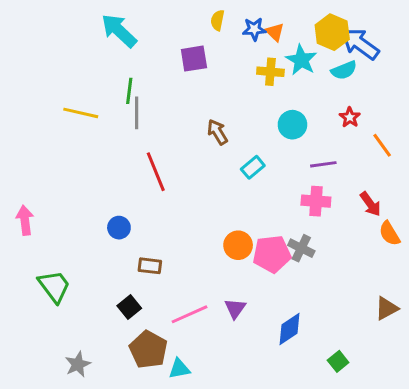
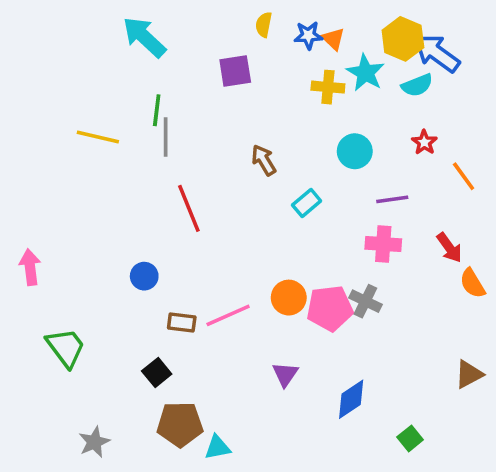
pink line: (190, 314) -> (228, 315), moved
brown pentagon: (148, 350) -> (180, 424), turned -30

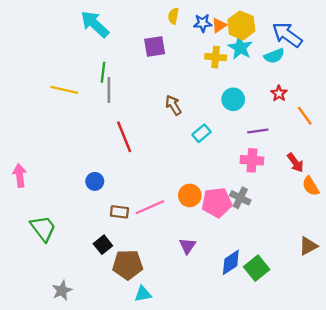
orange triangle: (333, 39) -> (219, 25), turned 42
yellow hexagon: (403, 39) -> (241, 25), moved
brown pentagon: (180, 424) -> (128, 265), moved
green square: (410, 438) -> (257, 268), moved, size x1.5

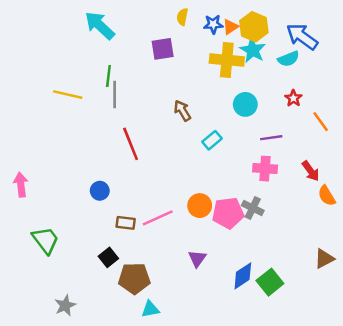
yellow cross: (216, 57) -> (227, 60), size x1.5

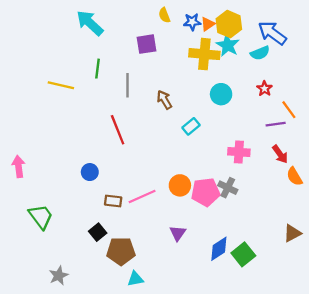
yellow semicircle: (182, 17) -> (164, 15), turned -32
gray line: (115, 95) -> (128, 85), moved
purple line: (271, 138) -> (276, 124), moved

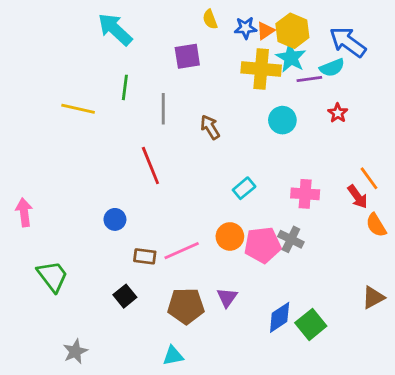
orange line: (289, 110) -> (369, 178), moved
purple line: (276, 124) -> (309, 79), moved
cyan rectangle: (191, 126) -> (244, 188), moved
brown pentagon: (121, 251) -> (186, 306), moved

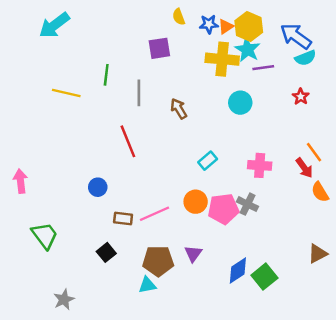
cyan arrow: (115, 29) -> (54, 25), moved, turned -80
cyan semicircle: (332, 68) -> (305, 58), moved
red star: (338, 113) -> (301, 97), moved
cyan triangle: (173, 356) -> (147, 285), moved

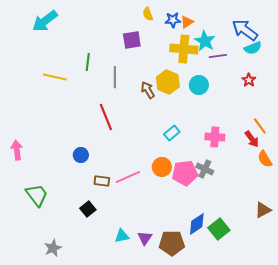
yellow hexagon: (249, 27) -> (168, 82), moved
purple triangle: (193, 254) -> (145, 238), moved
brown pentagon: (158, 261) -> (172, 243), moved

